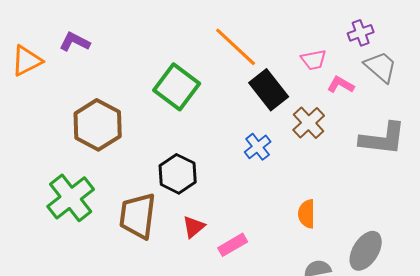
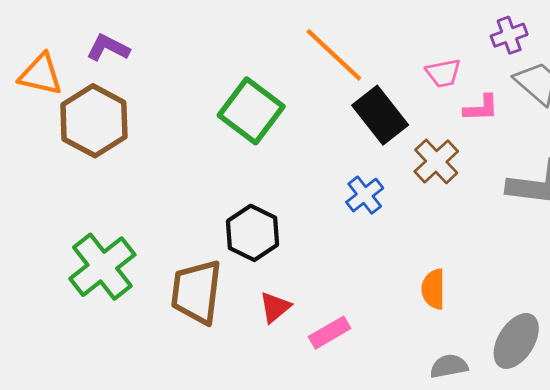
orange triangle: (27, 61) -> (41, 74), turned 40
pink L-shape: (341, 85) -> (481, 108), turned 148
brown hexagon: (98, 125) -> (94, 121), moved

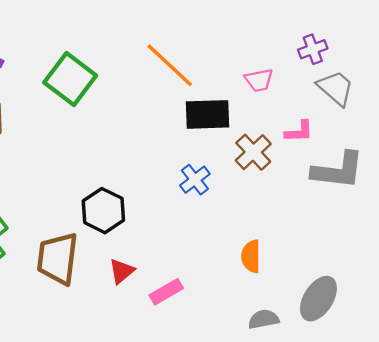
pink L-shape: (481, 108) -> (299, 132), moved
green square: (251, 111) -> (70, 79), moved
black rectangle: (380, 115) -> (207, 114), turned -54

